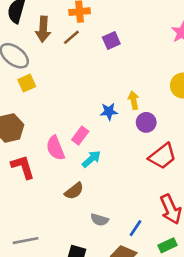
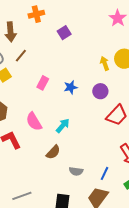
brown line: (71, 37) -> (21, 56), moved
yellow arrow: (134, 100) -> (105, 63), moved
pink rectangle: (80, 136) -> (43, 83), moved

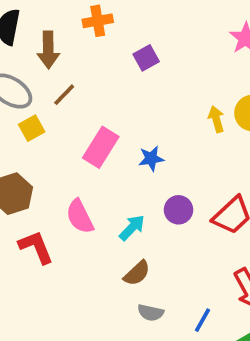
pink rectangle: (43, 83) -> (101, 147), size x1.5
purple circle: (100, 91) -> (178, 210), moved
brown semicircle: (53, 152) -> (137, 273), moved

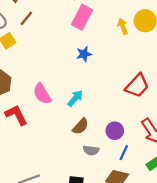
pink rectangle: (101, 147) -> (82, 17), moved
purple circle: (178, 210) -> (115, 131), moved

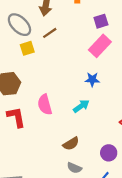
cyan arrow: (75, 98) -> (81, 106), moved
purple circle: (115, 131) -> (109, 153), moved

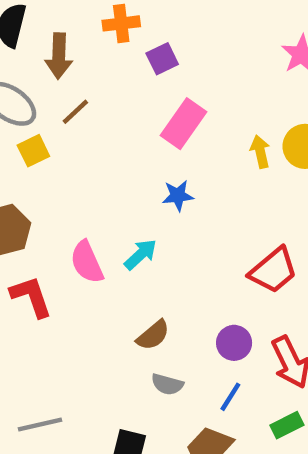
purple square: (101, 21) -> (162, 59), moved
cyan arrow: (81, 106) -> (141, 254), moved

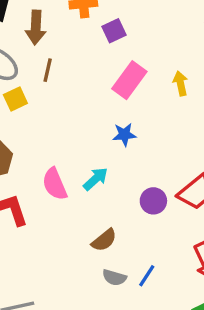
brown line: (75, 112) -> (48, 70), turned -35
yellow arrow: (260, 152) -> (180, 83), moved
purple circle: (234, 343) -> (153, 201), moved
blue line: (230, 397) -> (147, 276), moved

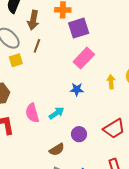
purple square: (114, 31) -> (79, 28), size x1.5
yellow arrow: (180, 83) -> (111, 82), moved
purple circle: (153, 201) -> (79, 134), moved

